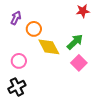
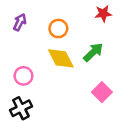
orange circle: (34, 29) -> (58, 29), moved
pink square: (79, 63) -> (102, 92), moved

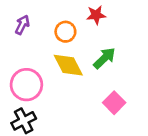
red star: (103, 14) -> (96, 15), moved
pink circle: (23, 76) -> (26, 85), size x1.5

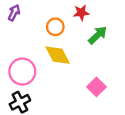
purple arrow: (22, 25) -> (14, 13), moved
green arrow: (104, 58) -> (98, 35), moved

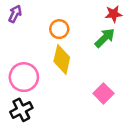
red star: (81, 13) -> (114, 14), moved
yellow diamond: (58, 55) -> (62, 59), turned 40

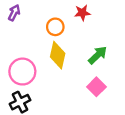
red star: (114, 14) -> (82, 13), moved
green arrow: (105, 38) -> (98, 55), moved

